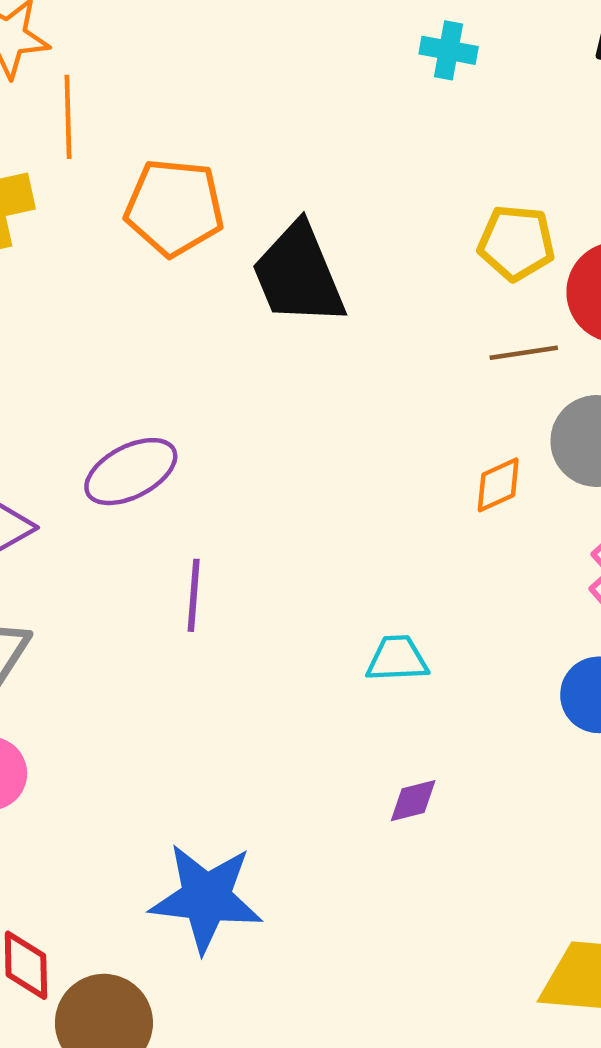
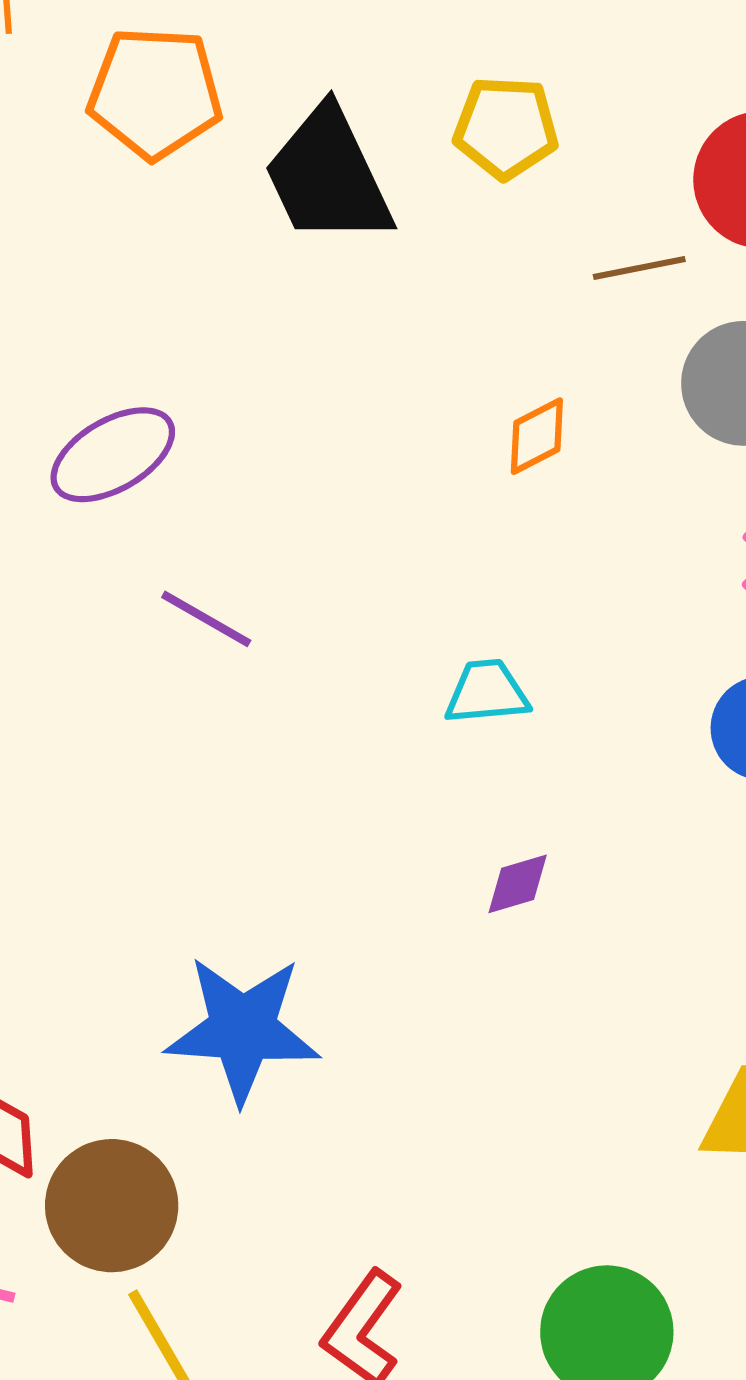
yellow pentagon: (516, 243) -> (506, 128), moved
orange diamond: (498, 485) -> (537, 436), moved
purple line: (194, 595) -> (206, 619), turned -62

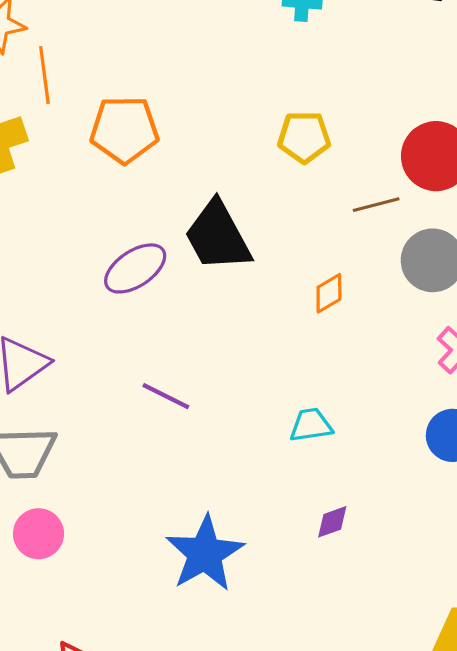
black trapezoid: (328, 176) -> (218, 236), moved
purple ellipse: (113, 455) -> (135, 268), moved
blue star: (243, 1029) -> (205, 554), moved, turned -30

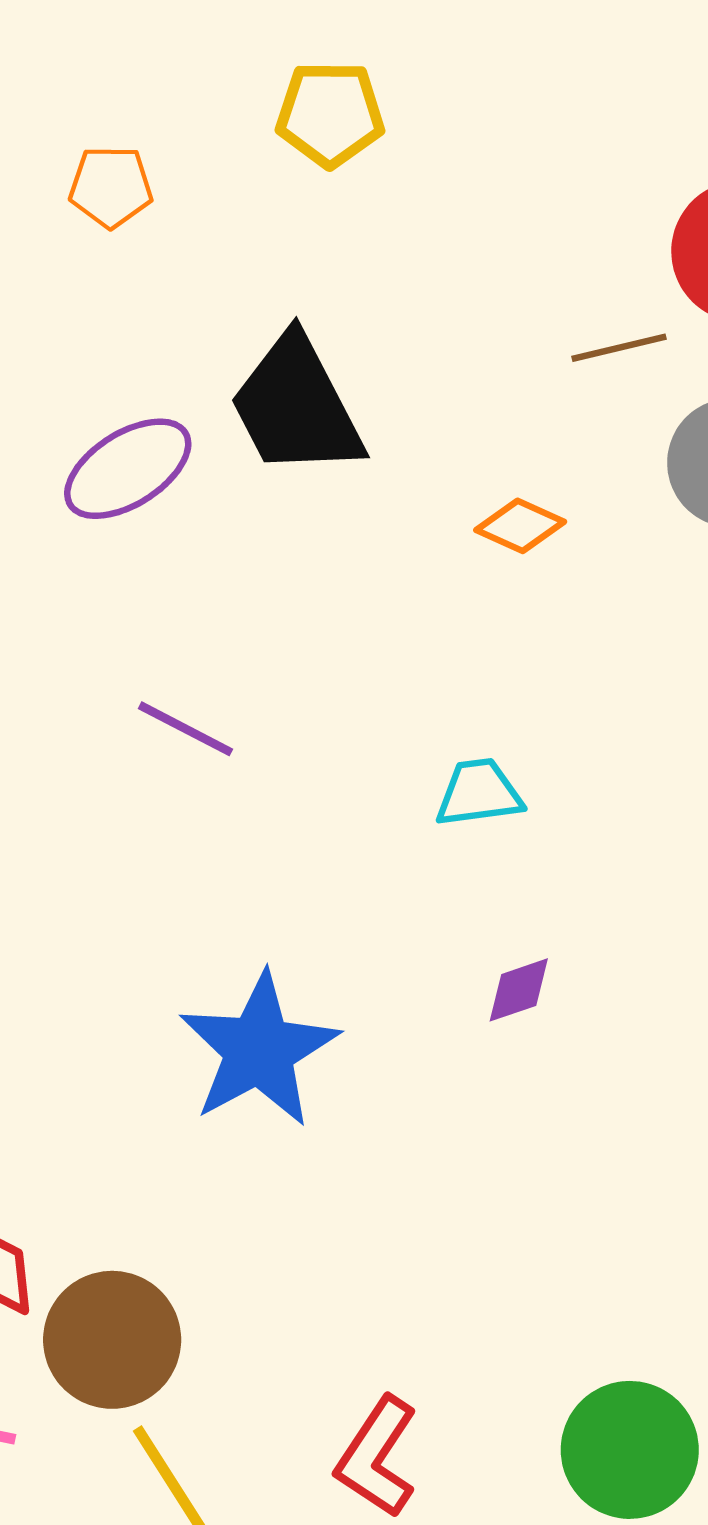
orange pentagon: (124, 130) -> (111, 187), size x0.6
yellow pentagon: (304, 137) -> (330, 114), moved
orange diamond: (329, 293) -> (520, 526), turned 54

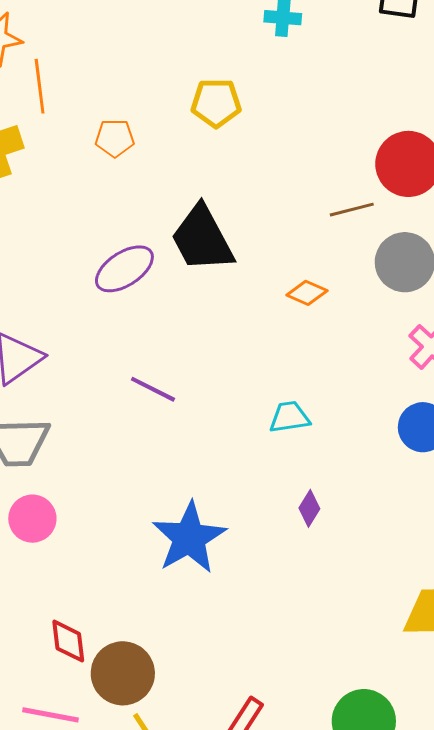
purple diamond: (519, 990) -> (309, 508), turned -39

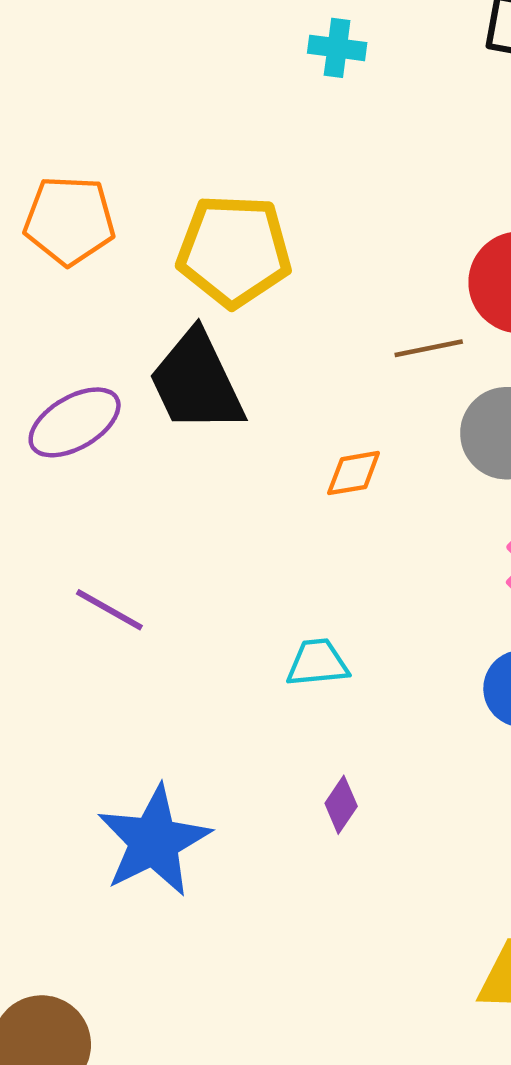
yellow pentagon: (216, 103) -> (234, 251), moved, size x1.5
orange pentagon: (115, 138) -> (69, 220), size x1.5
orange diamond: (307, 293) -> (354, 473), turned -36

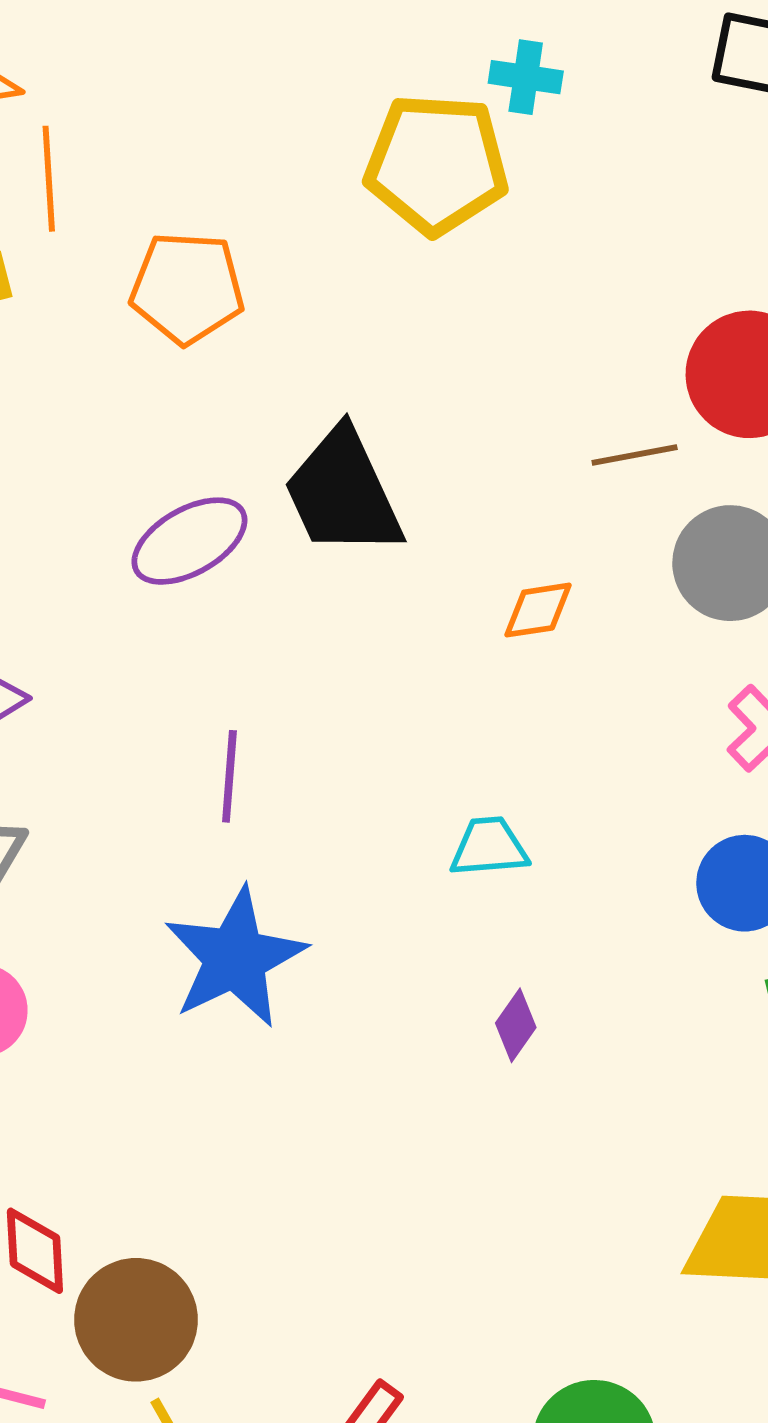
yellow pentagon: (234, 251) -> (436, 164), moved
purple line: (109, 610) -> (229, 776), turned 64
blue star: (154, 841) -> (235, 958), moved

